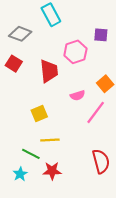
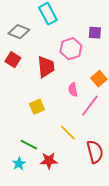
pink semicircle: (78, 95) -> (73, 90), turned 96
yellow line: (50, 140) -> (68, 133), moved, turned 48

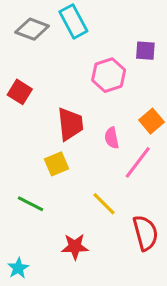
gray diamond: (19, 32) -> (32, 29), moved
red trapezoid: (46, 67) -> (70, 124), moved
green line: (29, 145) -> (30, 204), moved
cyan star: (19, 164) -> (18, 268), moved

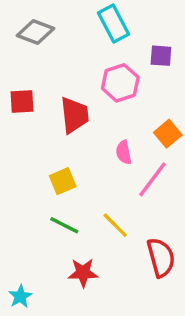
cyan rectangle: (73, 21) -> (114, 23), moved
red square: (20, 92) -> (22, 101), turned -35
red trapezoid: (70, 124) -> (75, 115), moved
green line: (30, 204) -> (64, 225), moved

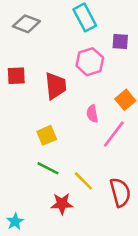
yellow line: (115, 225) -> (83, 181), moved

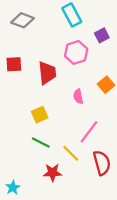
purple square: (120, 42) -> (102, 35), turned -32
pink line: (114, 134) -> (89, 132), moved

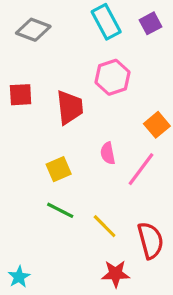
purple square: (102, 35) -> (150, 23), moved
pink semicircle: (78, 96) -> (108, 153), moved
pink line: (89, 132) -> (141, 169), moved
red star: (52, 173) -> (116, 274), moved

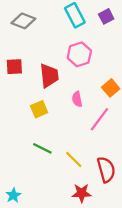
pink semicircle: (108, 153) -> (77, 99), moved
yellow square: (59, 169) -> (39, 109), moved

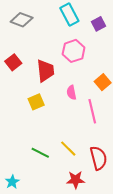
purple square: (106, 16) -> (98, 24), moved
red square: (14, 67) -> (13, 62), turned -35
pink line: (99, 119) -> (92, 111), turned -50
green line: (42, 148) -> (40, 153), moved

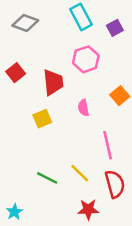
pink line: (92, 111) -> (108, 145), moved

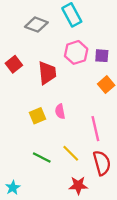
gray diamond: (25, 23) -> (36, 25), moved
purple square: (115, 28) -> (102, 56), moved, turned 32
pink semicircle: (83, 108) -> (60, 111), moved
yellow square: (42, 119) -> (37, 116), moved

